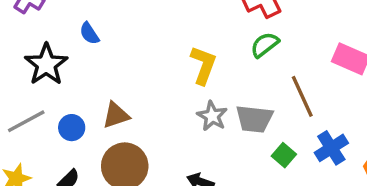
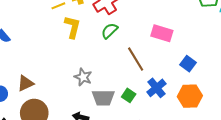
yellow L-shape: (203, 65) -> (72, 27), moved
gray trapezoid: (254, 119) -> (103, 98), moved

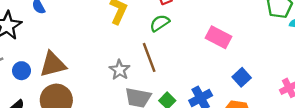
brown line: (136, 59) -> (149, 57), moved
brown triangle: (25, 83) -> (53, 64), size x1.4

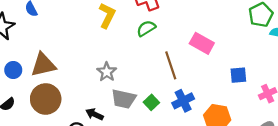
brown line: (149, 57) -> (171, 65), moved
blue square: (242, 77) -> (238, 75), moved, turned 36

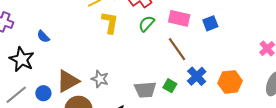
pink rectangle: (202, 43) -> (179, 18), moved
gray star: (107, 72) -> (100, 79), moved
blue square: (238, 75) -> (210, 23), moved

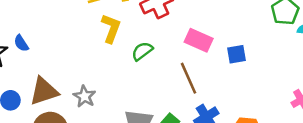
green semicircle: (147, 24) -> (142, 51), moved
blue semicircle: (43, 37) -> (21, 43), moved

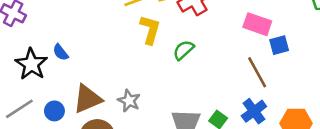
pink rectangle: (199, 40) -> (257, 24), moved
brown line: (188, 78) -> (257, 72), moved

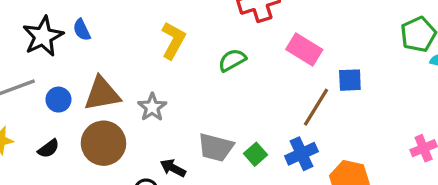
pink rectangle: (257, 24) -> (304, 49), moved
yellow L-shape: (150, 30) -> (173, 40), moved
brown line: (257, 72) -> (316, 107), turned 48

